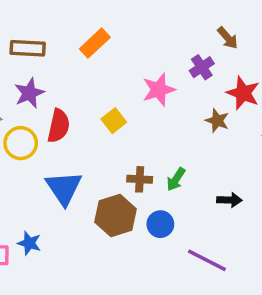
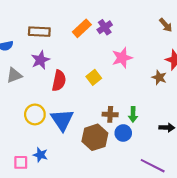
purple cross: (202, 67) -> (105, 27), moved
yellow circle: (21, 143) -> (35, 114), moved
green arrow: (176, 179) -> (133, 114), turned -32
blue circle: (160, 224) -> (123, 133), moved

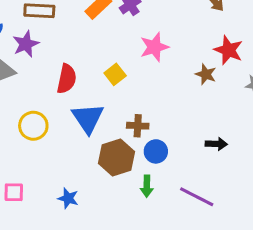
purple star: (40, 60) -> (26, 44), moved
green arrow: (133, 114) -> (147, 186), moved
blue triangle: (62, 120) -> (88, 118), moved
blue star: (40, 155) -> (68, 198), moved

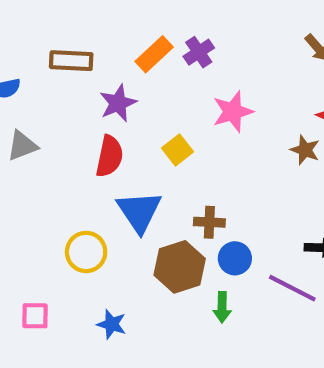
purple star: (26, 44) -> (118, 103), moved
yellow circle: (33, 126) -> (86, 252), moved
purple line: (197, 197) -> (292, 288), moved

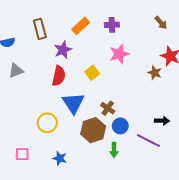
purple cross: (199, 52) -> (112, 25), moved, turned 32
brown rectangle: (71, 61) -> (40, 29), turned 72
brown cross: (209, 222) -> (108, 108), turned 32

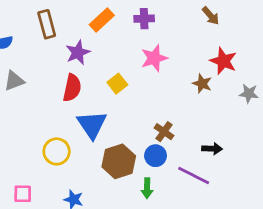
brown cross: (108, 108) -> (164, 132), moved

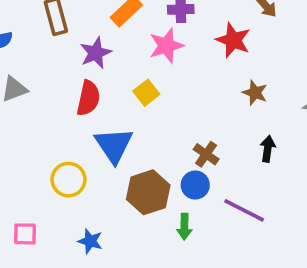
pink star: (154, 58) -> (166, 46), moved
red star: (223, 61) -> (233, 40), moved
black arrow: (212, 149) -> (268, 149), moved, turned -84

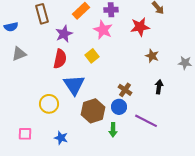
red star: (233, 40) -> (140, 27), turned -30
pink star: (166, 46) -> (103, 30), turned -30

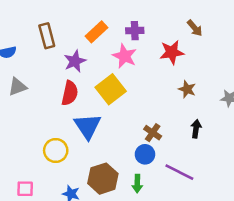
yellow square: (92, 56) -> (111, 89), size x1.6
brown hexagon: (93, 111) -> (103, 179), moved

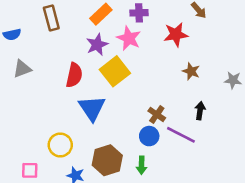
purple star: (75, 61) -> (97, 45), moved
yellow circle: (56, 150) -> (60, 145), moved
purple line: (179, 172) -> (181, 135), moved

